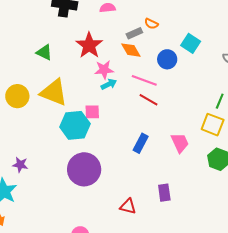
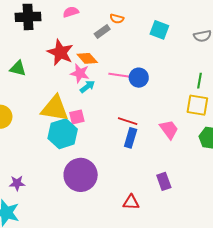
orange diamond: (131, 50) -> (87, 58), moved
blue circle: (167, 59) -> (139, 78), moved
pink star: (104, 70) -> (80, 73), turned 30
yellow triangle: (54, 92) -> (55, 108), moved
red line: (149, 100) -> (128, 121), moved

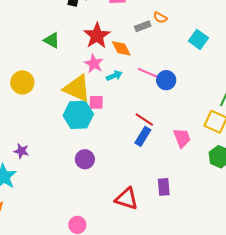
pink star: (80, 73) -> (94, 64), moved
purple circle: (81, 175) -> (85, 159), size x0.6
red triangle: (131, 202) -> (127, 199), size x1.4

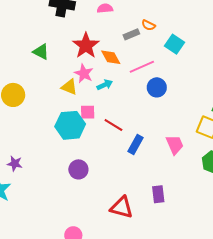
cyan square: (198, 39) -> (175, 44), moved
pink line: (150, 74) -> (142, 67), moved, turned -45
yellow triangle: (77, 88) -> (69, 87), moved, size x0.6
red line: (144, 119) -> (113, 125), moved

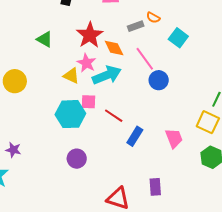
pink line: (142, 67) -> (145, 59), turned 75
cyan arrow: (105, 85) -> (107, 75), size x1.8

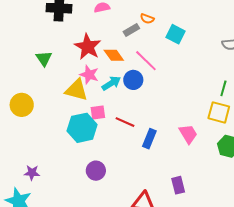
green triangle: (45, 39) -> (44, 58), turned 36
cyan arrow: (107, 75) -> (111, 83), size x0.7
yellow triangle: (71, 76) -> (76, 90), size x1.4
blue circle: (159, 80) -> (133, 80), moved

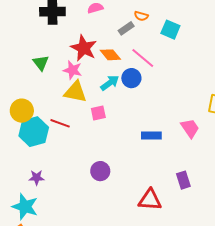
pink star: (89, 75) -> (73, 70), moved
red line: (125, 122) -> (60, 123), moved
cyan hexagon: (82, 128) -> (34, 132), moved
blue rectangle: (149, 139) -> (151, 136), turned 72

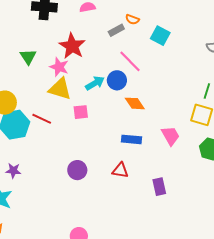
orange diamond: (110, 55) -> (135, 103), moved
red triangle: (150, 200) -> (120, 170), moved, size x0.7

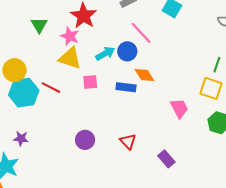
blue rectangle: (132, 139) -> (126, 87), moved
red triangle: (120, 170) -> (128, 141), turned 36
purple rectangle: (159, 187) -> (166, 159), turned -30

